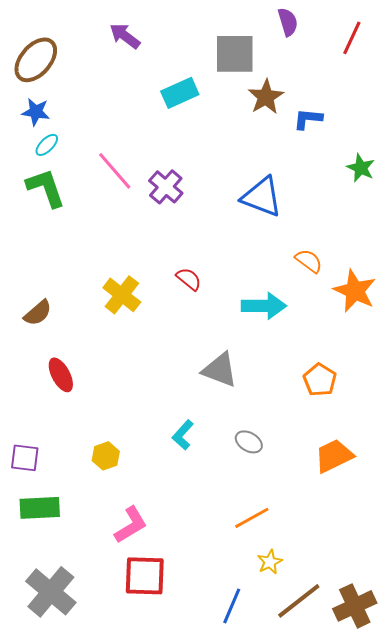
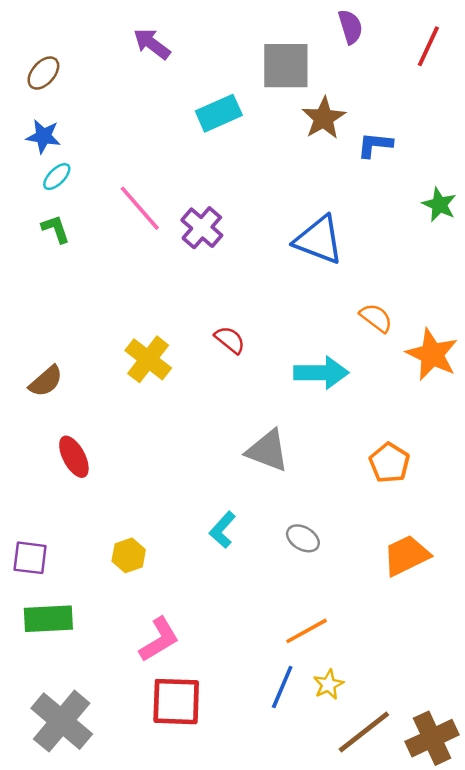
brown ellipse: (36, 60) -> (43, 73), size x0.6
green L-shape: (46, 188) -> (56, 229), size x0.6
blue line: (232, 606) -> (282, 687), moved

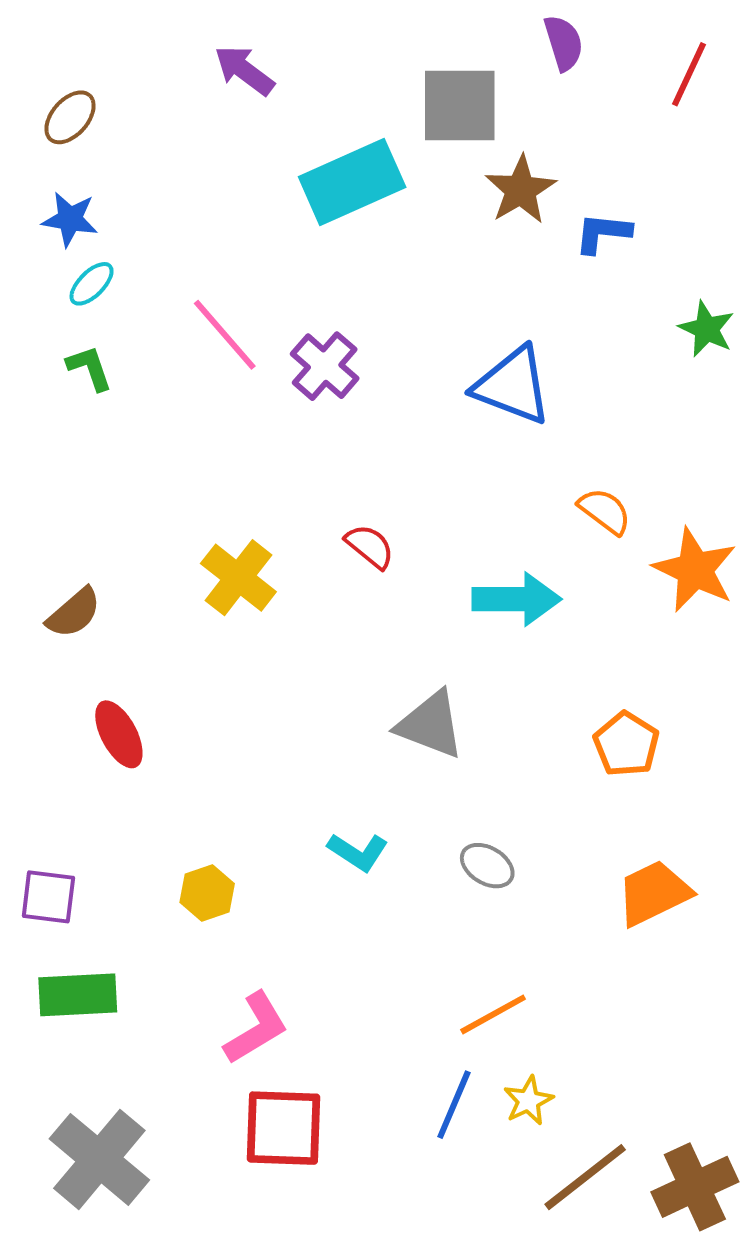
cyan rectangle: (219, 113) -> (352, 182), size x1.4
cyan L-shape: (223, 530) -> (358, 852), turned -99

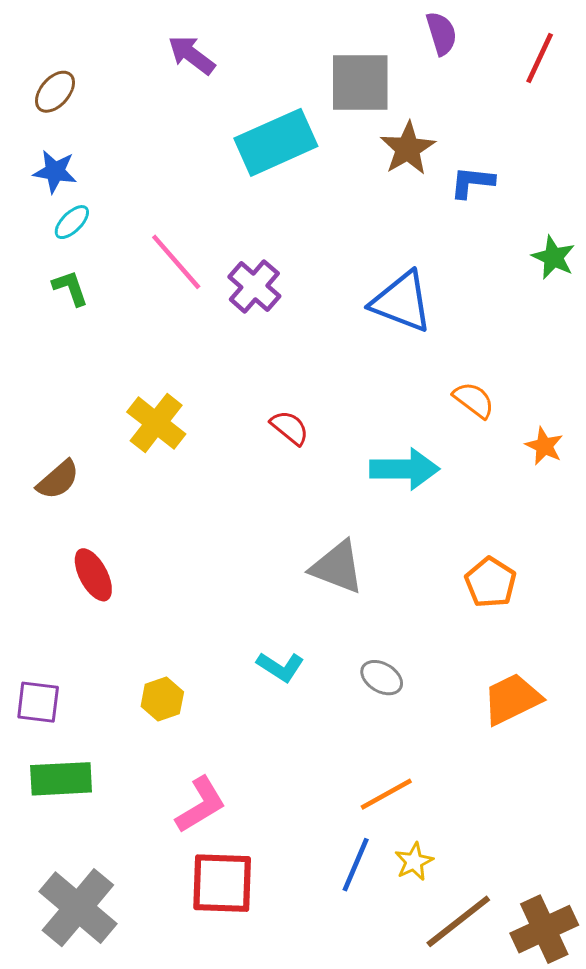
orange star: (695, 570) -> (544, 446), size x0.6
yellow cross: (238, 578) -> (156, 423), moved

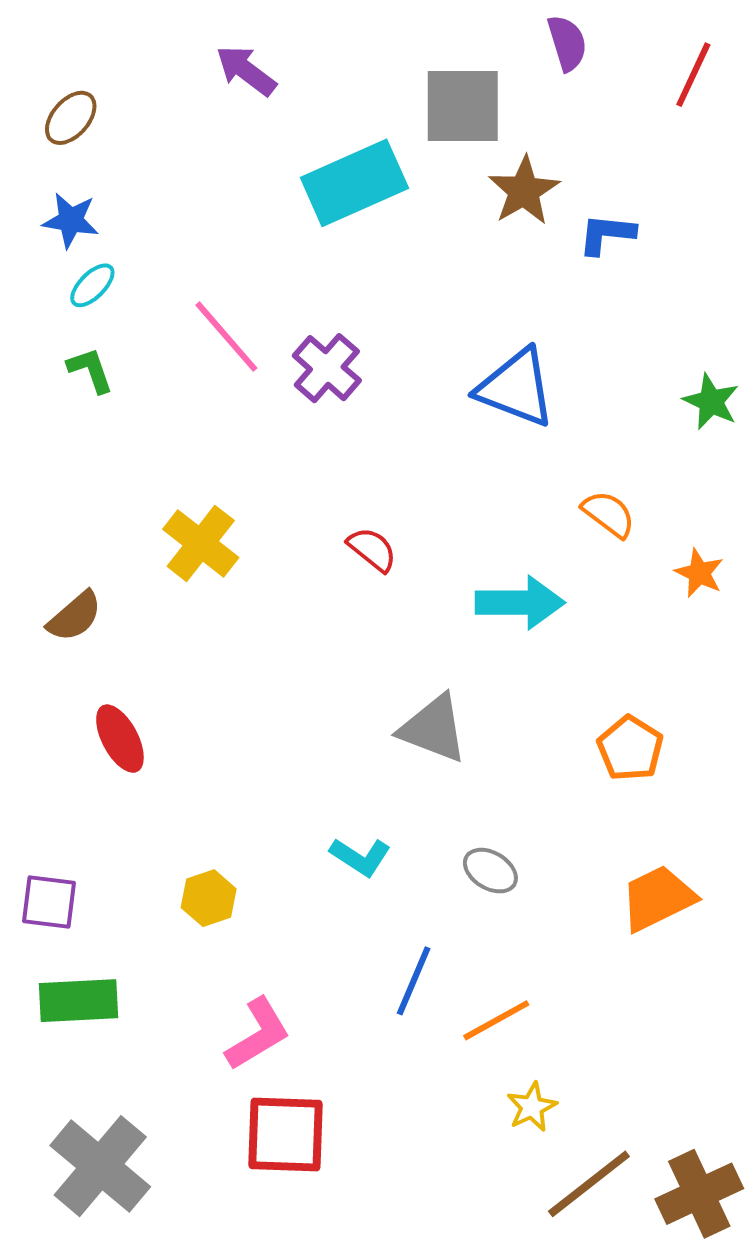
green star: (553, 257) -> (711, 402), moved
blue line: (356, 865) -> (414, 981), moved

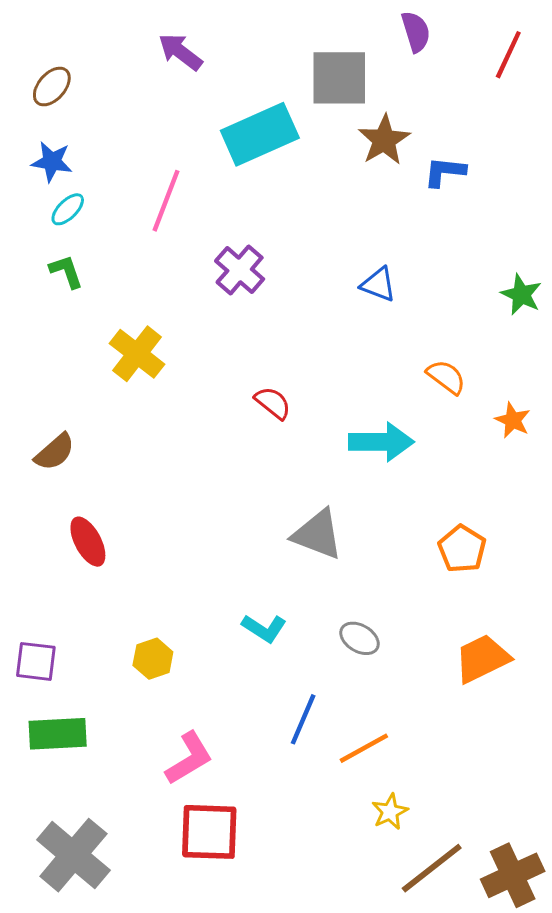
pink line: (226, 337) -> (166, 201), moved, turned 62
blue triangle: (516, 388) -> (378, 284), size x0.6
yellow cross: (201, 543) -> (137, 354), moved

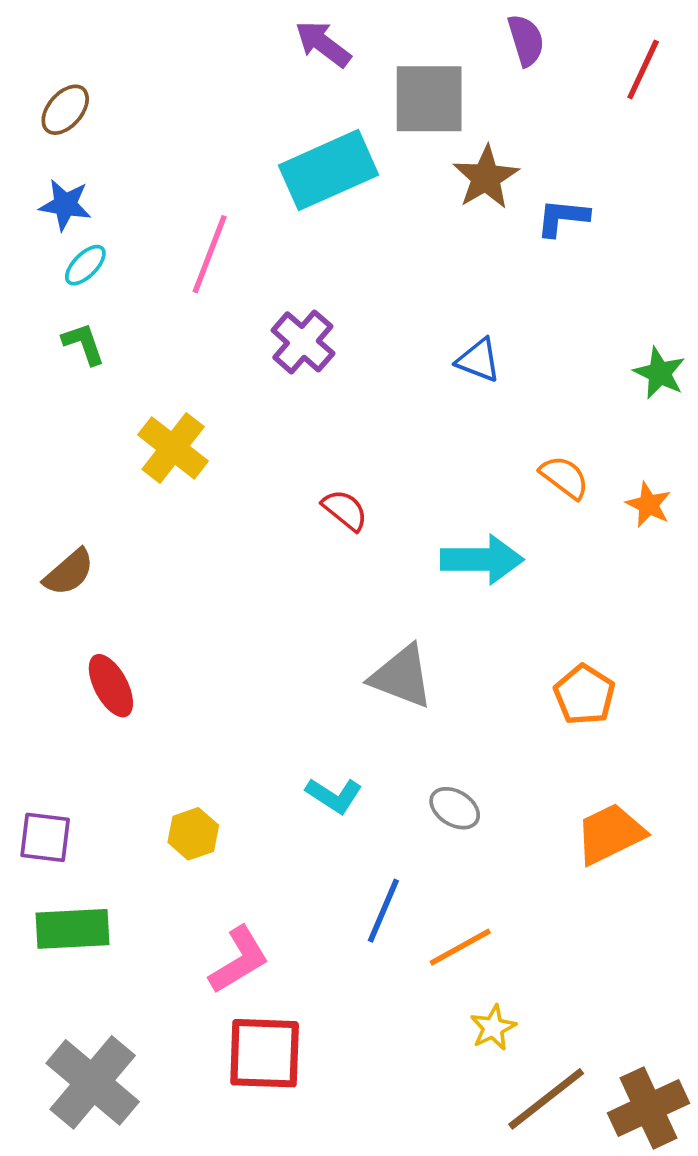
purple arrow: (180, 52) -> (323, 44), moved
orange star: (513, 420) -> (649, 505), moved

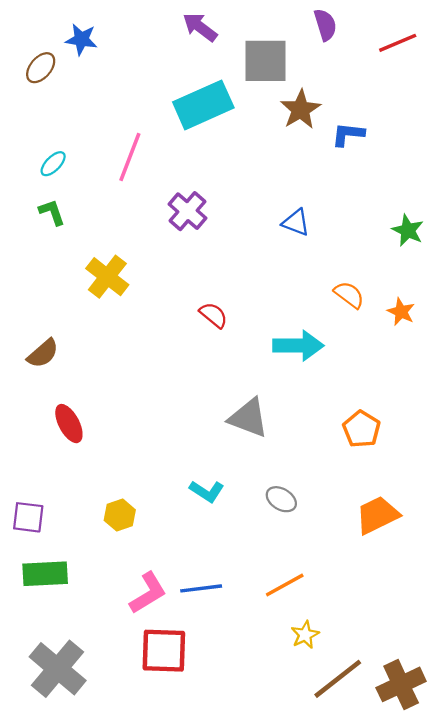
red line: (643, 69) -> (398, 43), turned 42
blue star: (65, 205) -> (81, 39), moved
blue line: (383, 911) -> (201, 588), moved, turned 60

